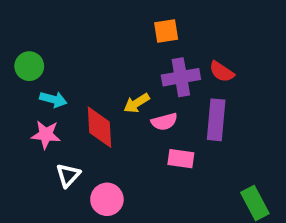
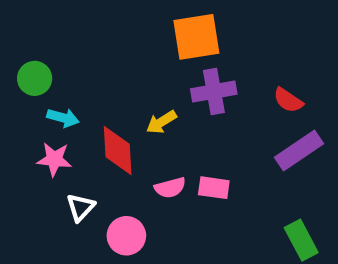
orange square: (166, 31) -> (196, 37), size x1.6
red semicircle: (222, 72) -> (288, 100), moved
purple rectangle: (216, 120) -> (299, 151), moved, turned 51
pink semicircle: (164, 122) -> (170, 188), moved

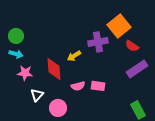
orange square: (196, 37) -> (119, 26), moved, turned -30
cyan arrow: (63, 118) -> (16, 54), moved

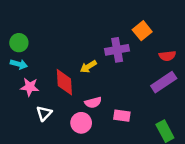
orange square: (119, 26) -> (142, 31), size x0.7
red semicircle: (132, 46) -> (167, 56), moved, turned -40
pink rectangle: (98, 86) -> (122, 116), moved
pink circle: (58, 108) -> (81, 123), moved

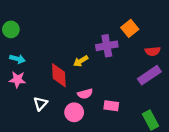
green circle: (19, 43) -> (11, 29), moved
pink star: (30, 87) -> (17, 80), moved

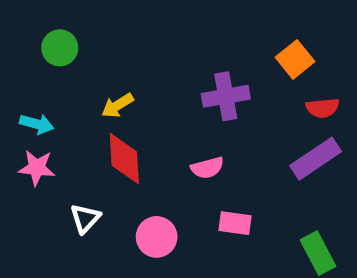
orange square: (130, 28) -> (295, 59), moved
green circle: (11, 29) -> (60, 48), moved
yellow arrow: (81, 61) -> (117, 106), moved
pink semicircle: (85, 94) -> (207, 168), moved

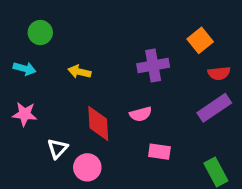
yellow arrow: (117, 106) -> (79, 72), turned 45
cyan arrow: (37, 124) -> (25, 69), moved
red diamond: (124, 159) -> (98, 123), moved
pink circle: (157, 237) -> (87, 167), moved

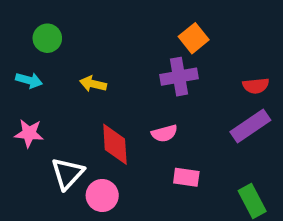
orange square: (200, 40) -> (194, 38), moved
white triangle: (58, 149) -> (67, 174), size x1.4

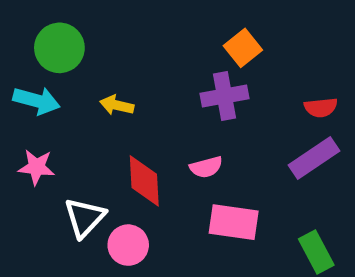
green circle: (47, 38) -> (59, 48), size x1.4
cyan arrow: (29, 80) -> (36, 101), size x1.4
pink rectangle: (186, 177) -> (234, 222), size x1.5

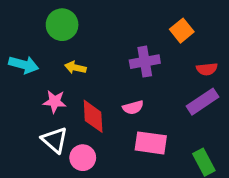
green circle: (59, 48) -> (62, 25), moved
orange square: (243, 48) -> (182, 31), moved
pink star: (36, 167) -> (55, 102), moved
white triangle: (85, 218) -> (55, 140), turned -32

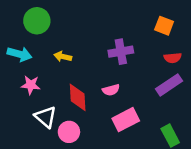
green circle: (62, 25) -> (37, 21), moved
orange square: (182, 31) -> (164, 26), moved, turned -30
pink star: (55, 102) -> (31, 85), moved
pink rectangle: (151, 143) -> (126, 120), turned -35

